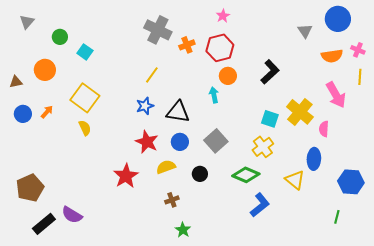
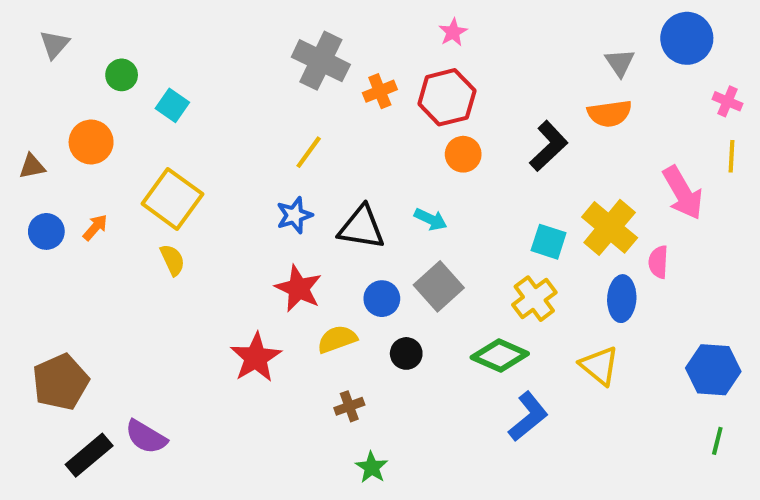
orange semicircle: (332, 56) -> (610, 114), moved
cyan arrow: (214, 95) -> (431, 219), moved, turned 126
blue circle: (180, 142) -> (382, 299), moved
blue ellipse: (314, 159) -> (622, 299), moved
green line: (337, 217) -> (717, 441), moved

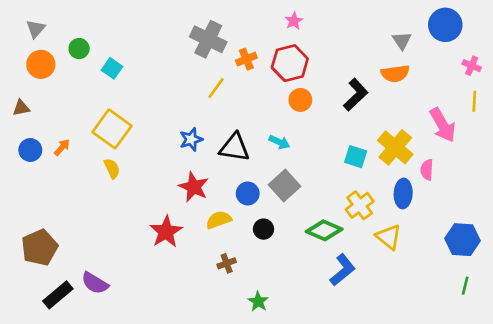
orange circle: (91, 142) -> (41, 64), moved
yellow line: (309, 152) -> (216, 88), moved
yellow cross: (534, 299) -> (360, 205), moved
green star: (372, 467) -> (258, 302), moved

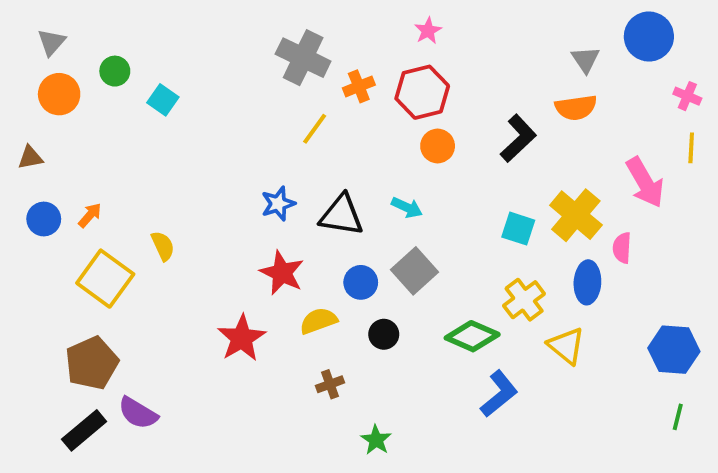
yellow square: (112, 129) -> (105, 279), moved
brown pentagon: (40, 247) -> (92, 363), moved

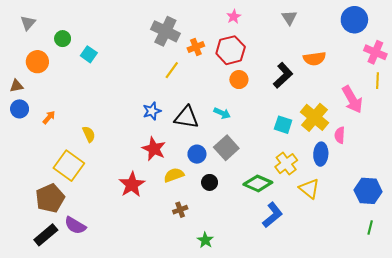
gray triangle: (585, 60) -> (289, 18), moved
orange circle: (59, 94) -> (37, 62), moved
pink cross: (687, 96) -> (375, 52), size x1.5
blue circle: (44, 219) -> (20, 109), moved
yellow square: (105, 279) -> (69, 166), moved

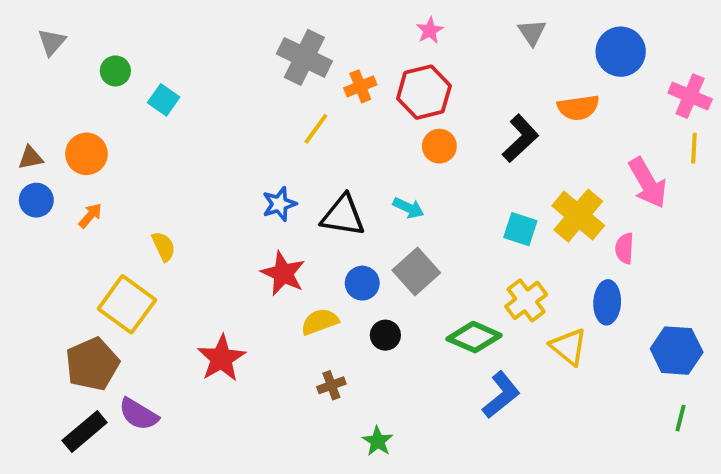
blue circle: (354, 20) -> (621, 52), moved
orange circle: (37, 62) -> (86, 154), moved
blue ellipse: (321, 154) -> (607, 302), moved
red star: (132, 185) -> (221, 358), moved

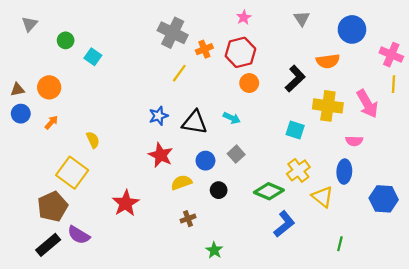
yellow cross: (578, 216) -> (328, 106), moved, turned -32
pink semicircle: (625, 248) -> (354, 141), turned -91
gray square: (416, 272) -> (236, 154), size x0.7
green line: (680, 418) -> (340, 244), moved

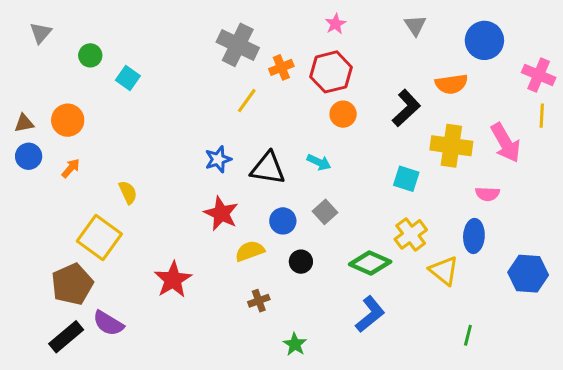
blue L-shape: (284, 224) -> (370, 314), moved

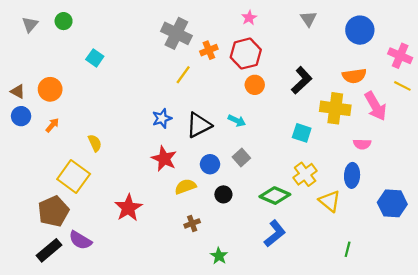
green circle: (90, 55) -> (64, 21), moved
orange semicircle: (451, 84) -> (354, 76), moved
yellow line: (542, 116) -> (402, 86), turned -66
brown triangle: (24, 123) -> (18, 92), turned 40
black triangle: (268, 168) -> (199, 125), turned -36

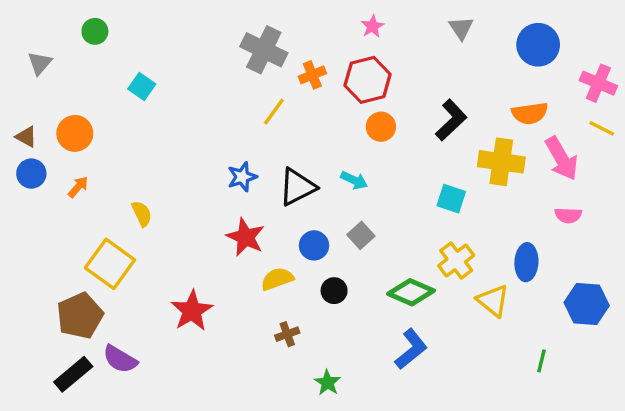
gray triangle: (30, 24) -> (40, 63), moved
pink semicircle: (362, 144) -> (568, 215), moved
green line: (348, 249) -> (541, 361), moved

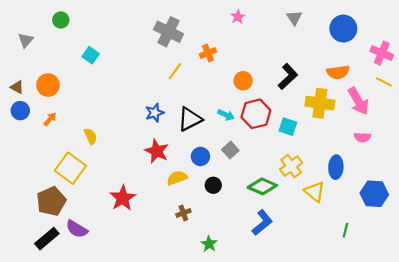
orange cross: (312, 75) -> (208, 53), moved
red hexagon: (368, 80) -> (256, 114), moved

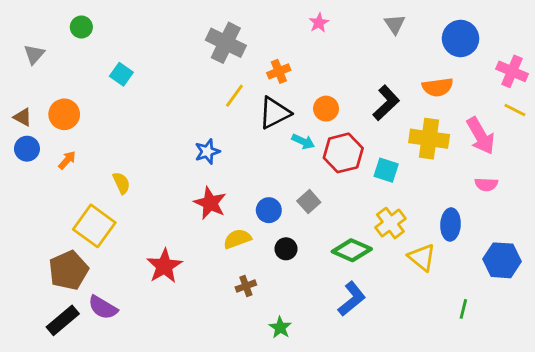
orange semicircle: (338, 72) -> (438, 87), moved
cyan arrow: (226, 115) -> (303, 142), moved
black triangle: (190, 119) -> (275, 113), moved

